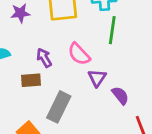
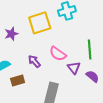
green line: (112, 30) -> (90, 50), moved
brown rectangle: (31, 80) -> (18, 80), moved

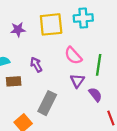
pink semicircle: (58, 54) -> (73, 56), moved

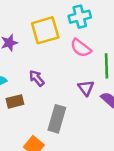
pink semicircle: (73, 56) -> (81, 48), moved

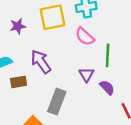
purple arrow: (37, 78) -> (41, 62), size x1.5

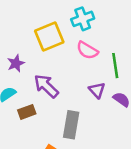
purple star: (18, 26) -> (16, 63), moved

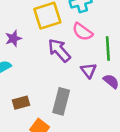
purple arrow: (46, 86) -> (59, 50), moved
brown rectangle: (27, 112) -> (21, 103), moved

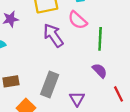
purple triangle: (89, 70) -> (77, 99), moved

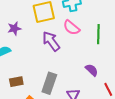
green line: (100, 39) -> (98, 34), moved

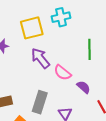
pink semicircle: (71, 28) -> (63, 73), moved

